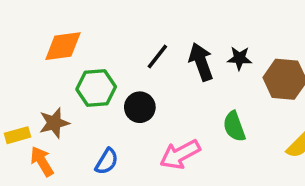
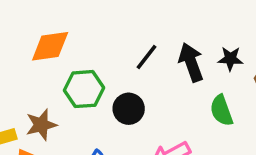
green semicircle: (234, 126) -> (221, 110), moved

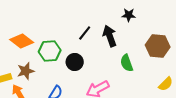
orange diamond: (50, 46) -> (22, 41), moved, turned 45
black star: (230, 59) -> (129, 15), moved

